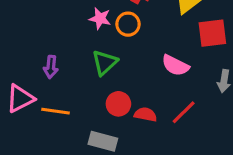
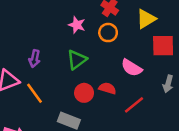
orange circle: (128, 24) -> (108, 33), moved
orange line: (55, 111) -> (34, 93), turned 40
red semicircle: (145, 114) -> (107, 88), moved

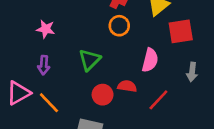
pink star: (77, 25) -> (46, 29), moved
pink semicircle: (132, 68) -> (150, 60), turned -100

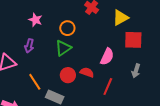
orange circle: (119, 26) -> (67, 28), moved
red line: (158, 100) -> (108, 87), turned -30
orange line: (49, 103) -> (35, 82), moved

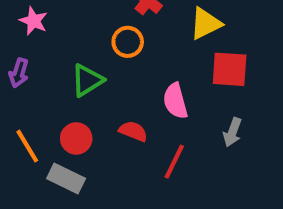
orange circle: (67, 28) -> (128, 42), moved
pink semicircle: (107, 57) -> (175, 101), turned 138
red circle: (68, 75) -> (76, 138), moved

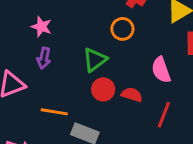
pink star: (34, 21) -> (41, 27), moved
red circle: (76, 138) -> (103, 89), moved
orange line: (27, 146) -> (54, 112), turned -45

